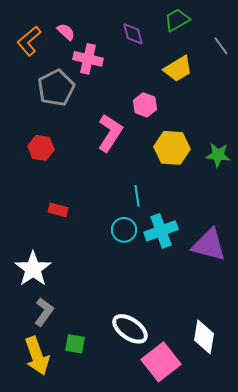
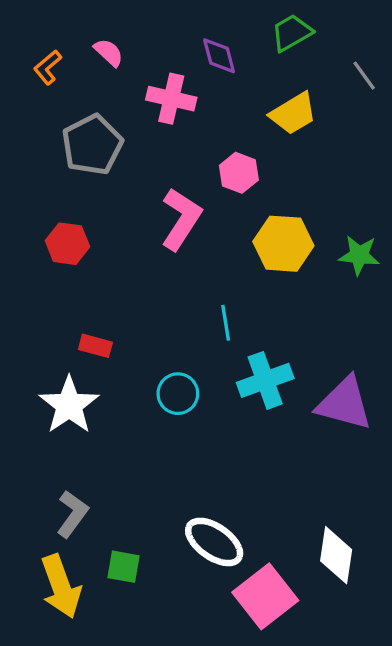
orange L-shape: (29, 41) -> (48, 67), size x0.7
pink cross: (88, 59) -> (171, 99), moved
cyan circle: (124, 230) -> (178, 394), moved
white star: (33, 269) -> (69, 405), moved

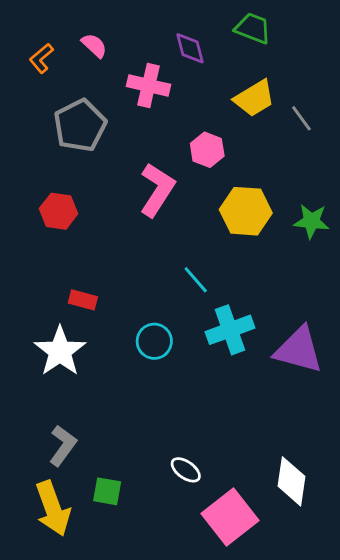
green trapezoid: (292, 33) -> (253, 28), turned 51
gray line: (364, 76) -> (301, 118), moved
cyan line: (226, 323) -> (196, 280), turned -32
white ellipse: (214, 542) -> (186, 470), size x0.6

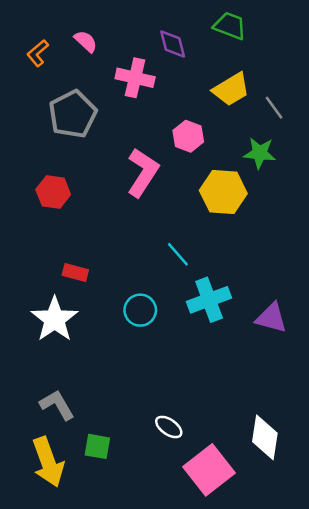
green star: (311, 221) -> (260, 153), moved
purple triangle: (299, 350) -> (271, 318), size x0.7
gray L-shape: (63, 446) -> (57, 405), turned -66

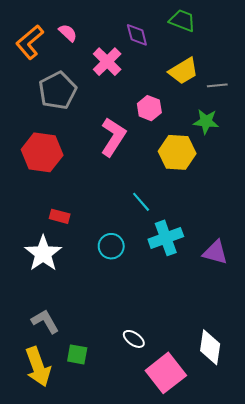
orange L-shape: (38, 53) -> (30, 42), size x1.6
pink cross: (135, 78) -> (107, 62), turned 32
gray line: (274, 108) -> (217, 85), turned -60
red hexagon: (53, 192) -> (42, 152), size x1.5

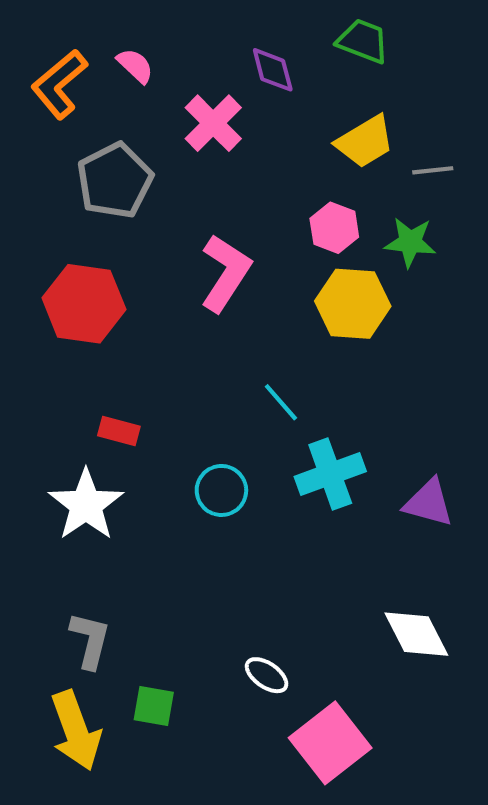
pink hexagon: (149, 108) -> (334, 228), moved
gray L-shape: (45, 321) -> (90, 640), turned 44
white diamond: (210, 347) -> (416, 634), moved, turned -36

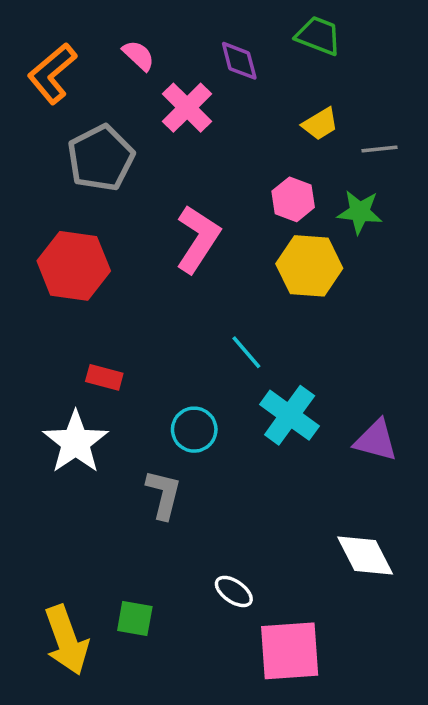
pink semicircle: (135, 66) -> (138, 55), moved
yellow trapezoid: (365, 142) -> (320, 124), size x0.7
cyan cross: (330, 474) -> (290, 415), turned -34
gray L-shape: (90, 640) -> (164, 494), moved
pink square: (330, 743) -> (290, 651), turned 34

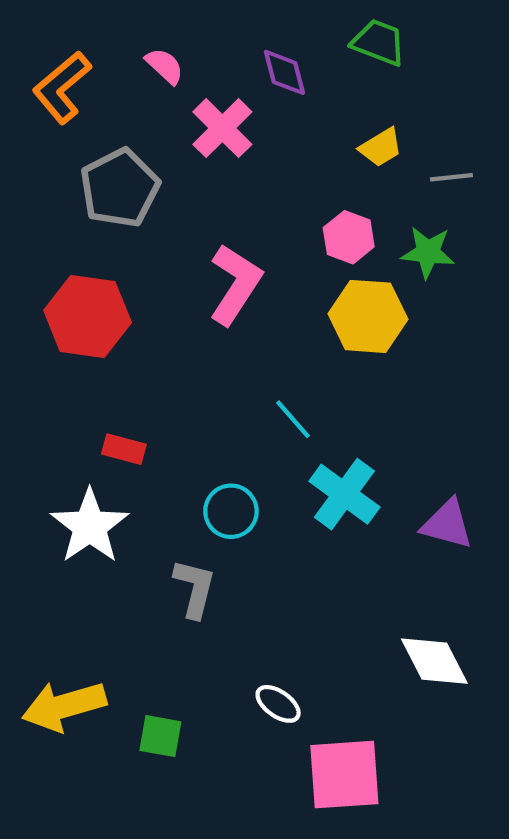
yellow arrow: (67, 640) -> (64, 706), moved, turned 94

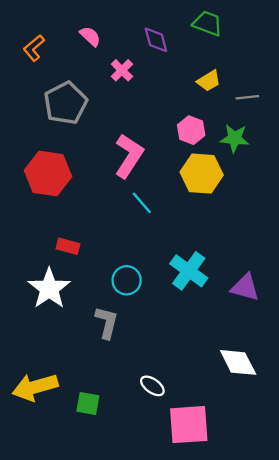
orange L-shape: (62, 87) -> (34, 48), size x0.7
pink cross: (222, 128) -> (122, 70), size x0.7
cyan line: (293, 419) -> (142, 203), moved

